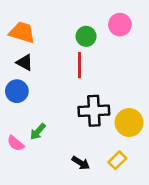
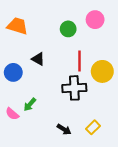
black triangle: (25, 62) -> (38, 59), moved
red line: (79, 65) -> (80, 61), moved
yellow circle: (129, 122) -> (102, 71), moved

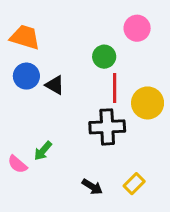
green circle: (68, 29) -> (104, 57), moved
blue circle: (13, 72) -> (26, 76), moved

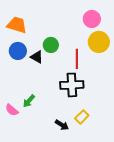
green circle: (104, 57) -> (51, 45), moved
yellow circle: (148, 103) -> (99, 42), moved
yellow rectangle: (134, 184) -> (82, 117), moved

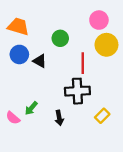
green circle: (51, 45) -> (60, 38), moved
yellow rectangle: (82, 117) -> (102, 116), moved
black arrow: (62, 125) -> (59, 118), moved, turned 48

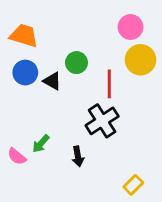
green circle: (60, 38) -> (76, 63), moved
black cross: (77, 91) -> (102, 121), turned -30
yellow rectangle: (102, 116) -> (133, 185), moved

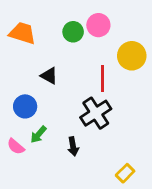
pink circle: (131, 27) -> (98, 25), moved
green circle: (76, 63) -> (73, 32), moved
blue circle: (25, 73) -> (25, 106), moved

